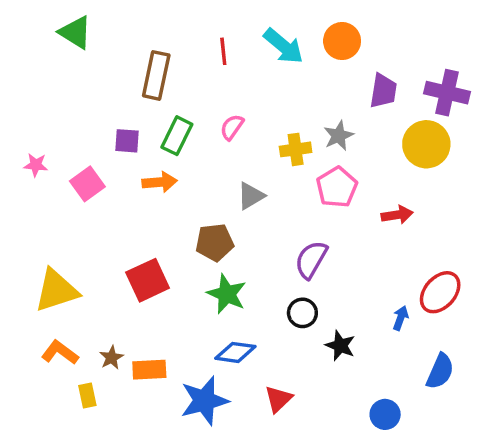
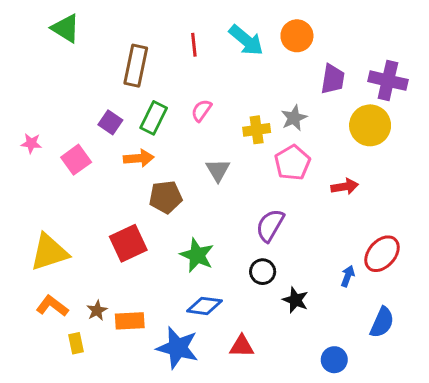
purple square: (127, 141) -> (110, 122), turned 30
gray triangle: (251, 196) -> (218, 170), turned -30
brown pentagon: (215, 242) -> (166, 197), moved
red triangle: (278, 399) -> (242, 346), turned 45
blue star: (204, 401) -> (178, 348), turned 30

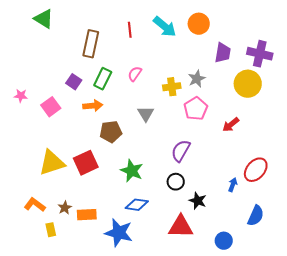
red arrow: (345, 187) -> (231, 125), turned 150
yellow triangle: (49, 252) -> (52, 163), moved
red triangle: (242, 346) -> (181, 227), moved, size x1.5

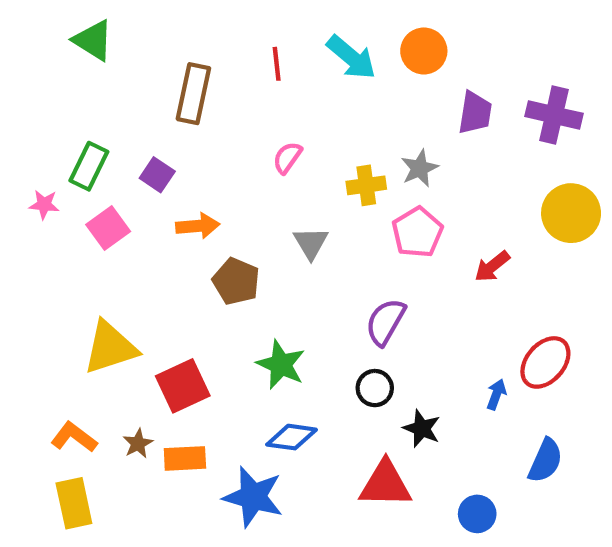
green rectangle: (103, 79) -> (89, 166), moved
yellow circle: (248, 84) -> (571, 213), moved
brown pentagon: (111, 132) -> (236, 281), turned 30
red square: (86, 163) -> (183, 386), moved
yellow rectangle: (51, 230) -> (74, 503), moved, size x1.6

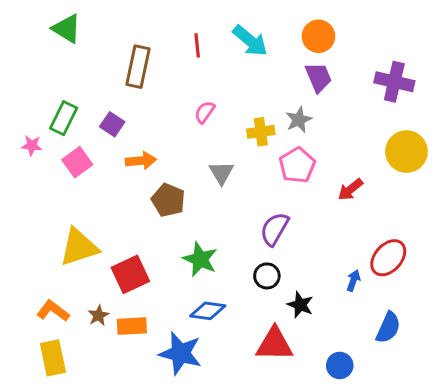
orange circle: (424, 51) -> (318, 36), moved
purple trapezoid: (475, 113) -> (318, 77), moved, turned -32

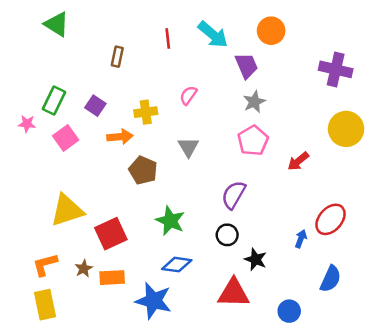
brown rectangle: (138, 67) -> (117, 57), size x0.6
purple trapezoid: (318, 77) -> (247, 66), moved
pink semicircle: (205, 112) -> (188, 95), moved
yellow cross: (261, 132) -> (146, 112), moved
orange L-shape: (53, 311) -> (45, 265), turned -52

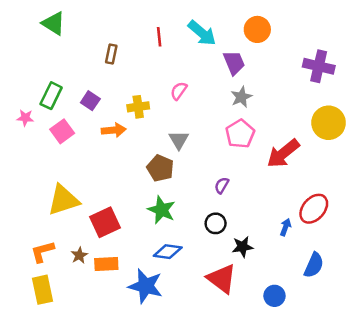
red arrow: (298, 161) -> (283, 153), size x1.6
brown pentagon: (143, 170) -> (160, 168), moved
purple semicircle: (234, 195) -> (222, 185), size x0.6
black star: (256, 259) -> (243, 247), turned -30
red triangle: (234, 293) -> (222, 279), turned 36

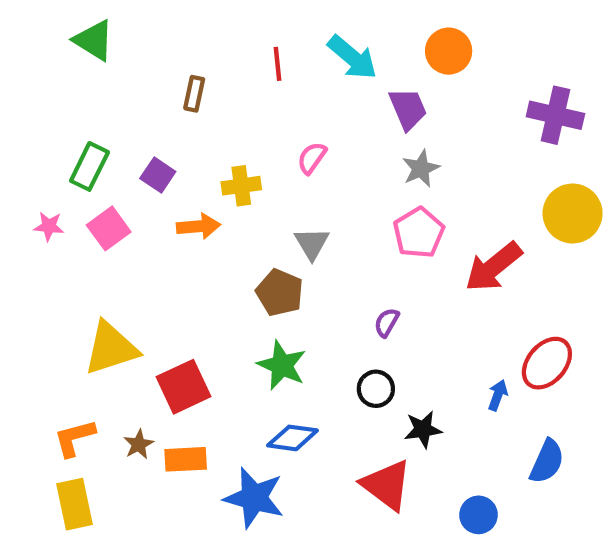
pink star: (25, 118) -> (49, 226), moved

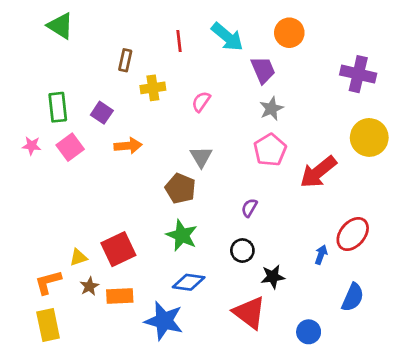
green rectangle: (89, 166) -> (58, 107), turned -32
yellow cross: (241, 186) -> (153, 88), moved
yellow triangle: (111, 348) -> (78, 257), moved, size x0.5

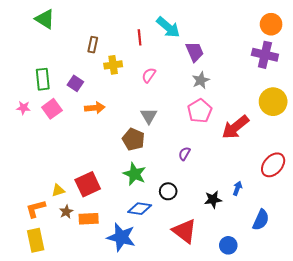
orange circle: (289, 33) -> (271, 24), moved
red line: (179, 41) -> (140, 37), moved
red ellipse: (353, 234) -> (273, 165), moved
black circle: (242, 251) -> (168, 191), moved
black star: (273, 277) -> (213, 199), moved

